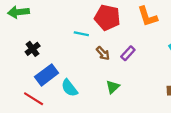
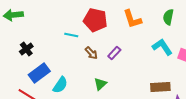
cyan semicircle: (69, 88) -> (60, 85), turned -108

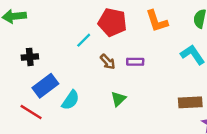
cyan line: (71, 35) -> (84, 40), turned -56
black cross: (26, 49) -> (30, 57), turned 32
purple rectangle: (114, 53) -> (135, 62), turned 48

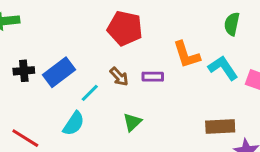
orange L-shape: (157, 21) -> (186, 55), moved
cyan line: (84, 40) -> (90, 93), moved
blue rectangle: (45, 86) -> (59, 72), moved

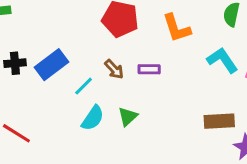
orange L-shape: (186, 55) -> (177, 28), moved
cyan semicircle: (74, 124) -> (93, 118), moved

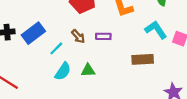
green triangle: (128, 117) -> (88, 70), turned 40
brown rectangle: (219, 121) -> (143, 59), moved

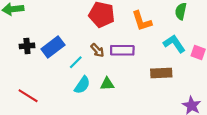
purple rectangle: (103, 36) -> (122, 50), size x1.5

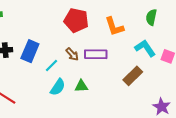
blue rectangle: (53, 47) -> (30, 51), turned -30
brown rectangle: (161, 73) -> (133, 76), turned -42

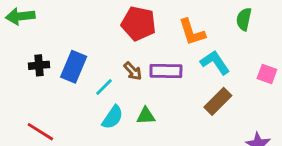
cyan L-shape: (145, 48) -> (215, 62), moved

